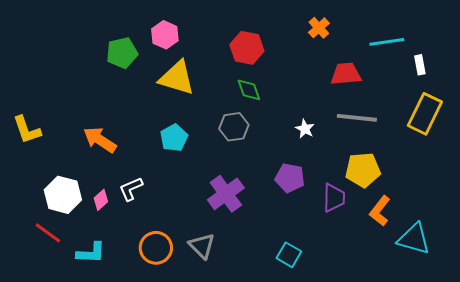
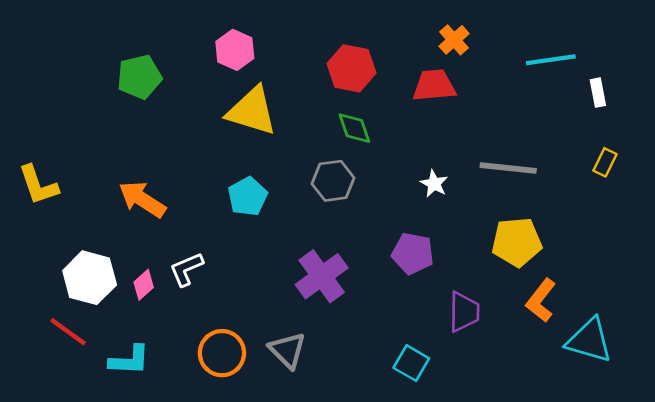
green pentagon: (122, 53) -> (139, 77), moved
red trapezoid: (346, 74) -> (434, 85), moved
yellow rectangle: (425, 114) -> (605, 162), size x0.5
purple trapezoid: (334, 198) -> (464, 312), moved

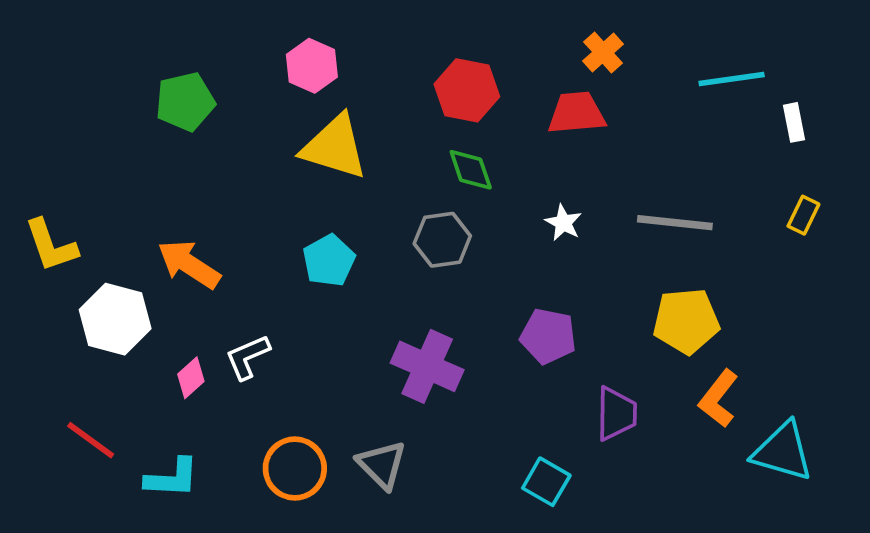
white star: (434, 184) -> (563, 223), moved
purple cross: (322, 276) -> (427, 366), turned -30
white hexagon: (90, 278) -> (115, 319), moved

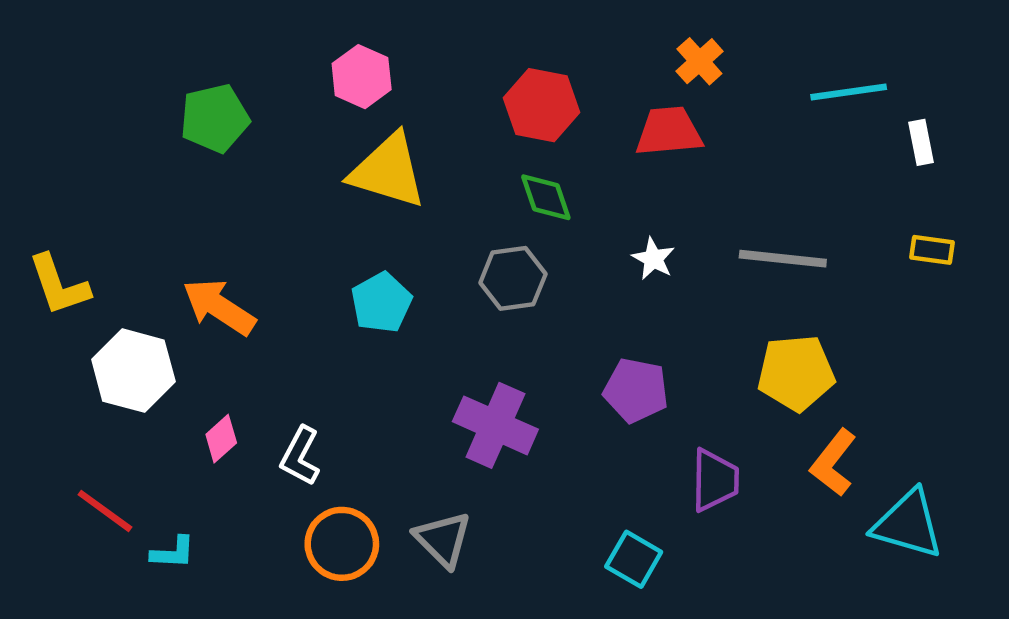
yellow rectangle: (803, 215) -> (932, 250), turned 72
white L-shape: (248, 357) -> (300, 456), moved, turned -39
cyan L-shape: (172, 478) -> (173, 553), moved, size x0.7

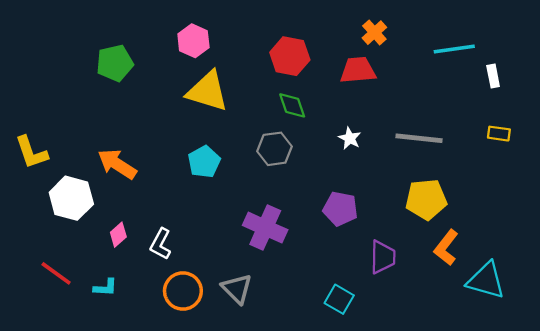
cyan L-shape: (173, 553) -> (105, 287), moved

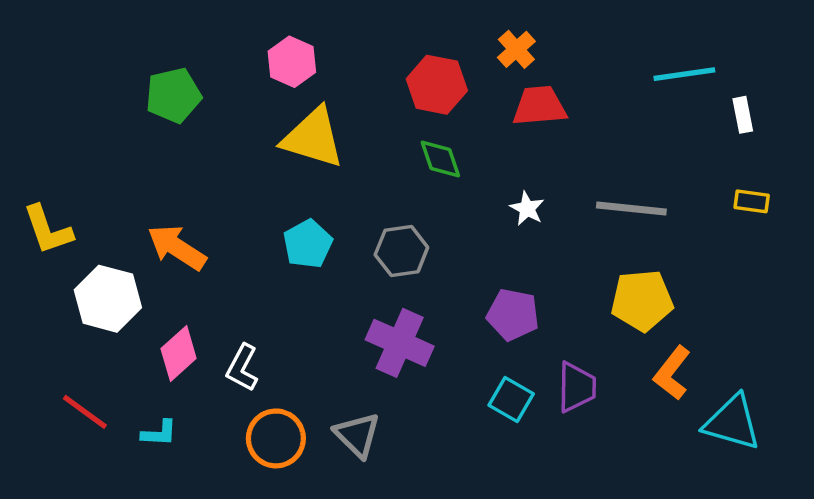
orange cross: (374, 33) -> (516, 49), moved
gray hexagon: (275, 149) -> (401, 251), moved
pink diamond: (118, 235) -> (179, 354), size x1.4
cyan square: (339, 299) -> (511, 400), moved

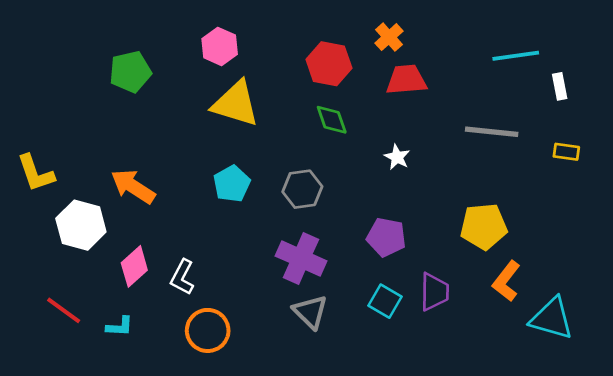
gray line: (631, 209) -> (492, 132), moved
gray triangle: (357, 435) -> (310, 312), moved

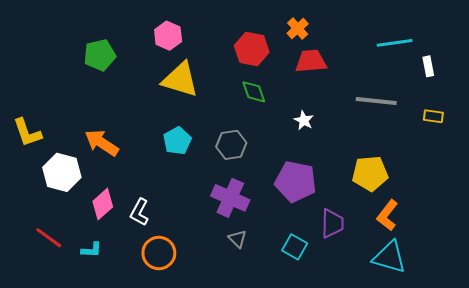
purple pentagon: (386, 237) -> (296, 182), size x1.4
cyan square: (385, 301) -> (295, 247), moved
gray triangle: (310, 312) -> (237, 239), size x0.7
cyan triangle: (552, 318) -> (389, 257), moved

